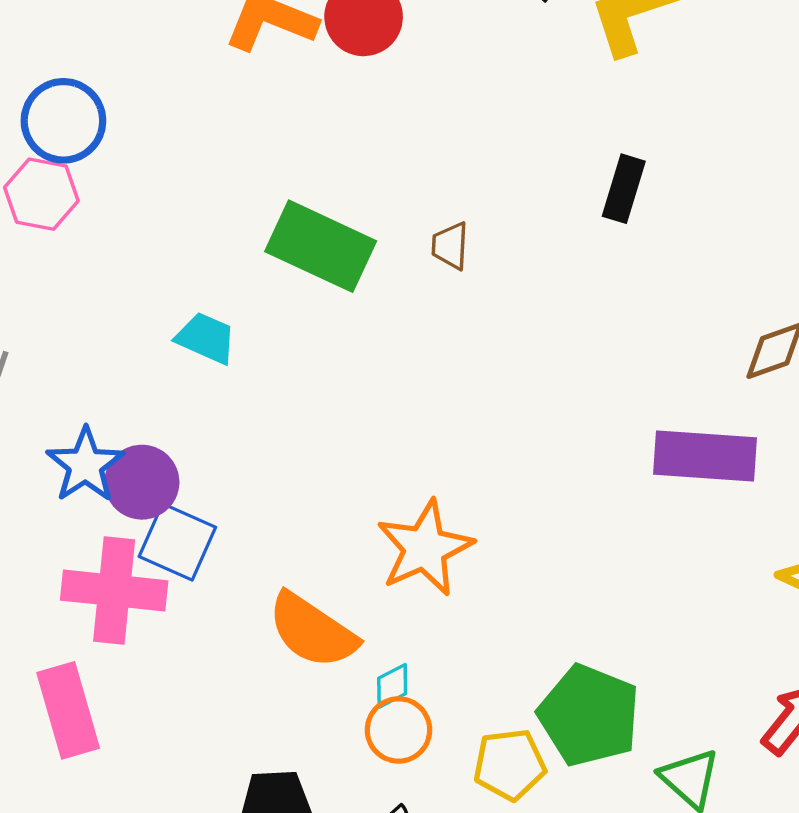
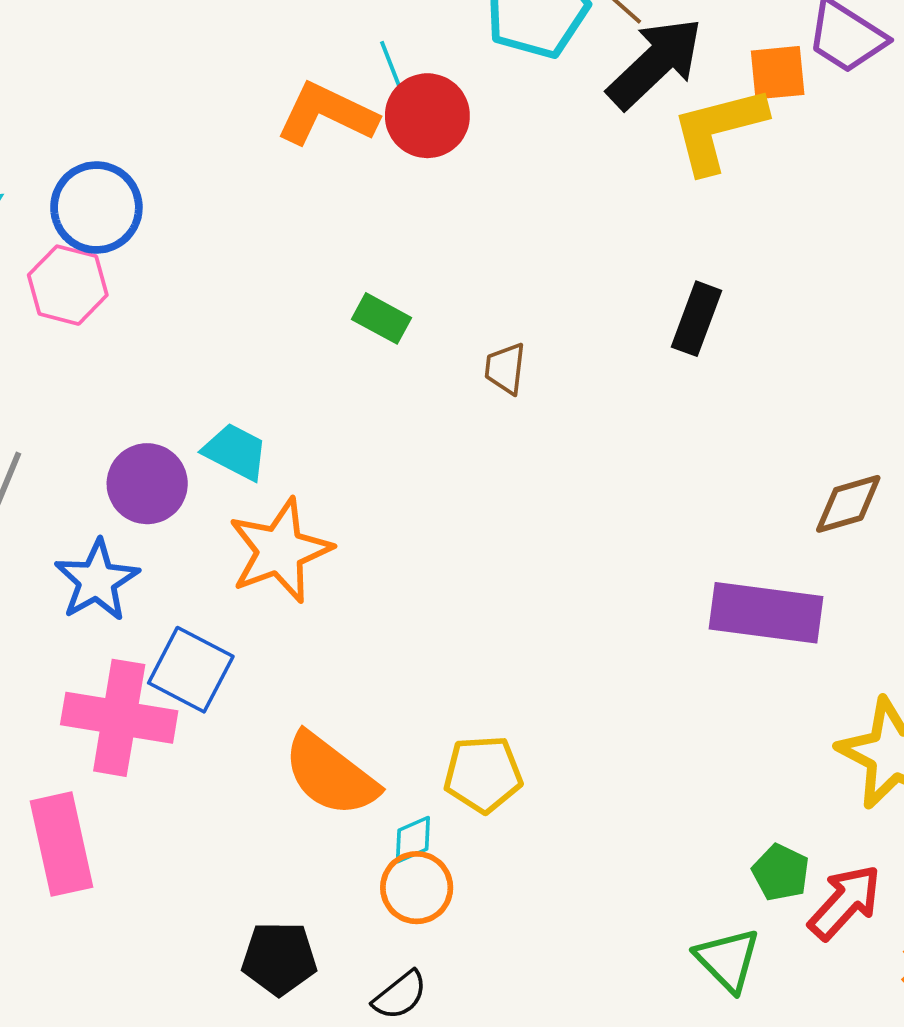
green rectangle: (321, 246) -> (381, 318), moved, size x0.5
purple circle: (142, 482) -> (147, 484), moved
orange star: (425, 548) -> (280, 551), moved
green pentagon: (589, 715) -> (781, 873), moved, size x0.5
yellow pentagon: (510, 765) -> (483, 774), moved

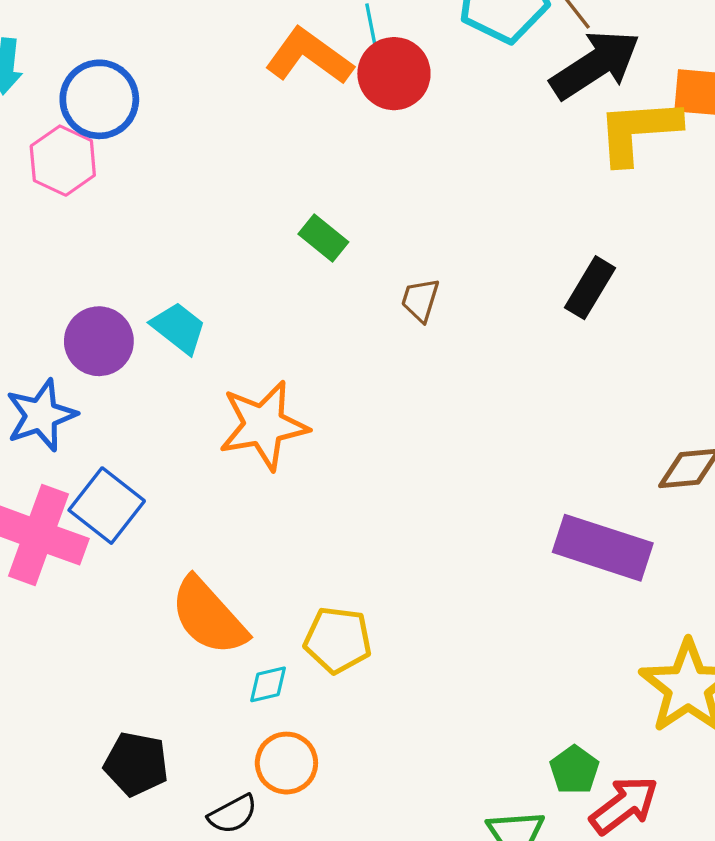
orange star: (280, 551) -> (264, 425), moved
orange circle: (417, 888) -> (286, 763), moved

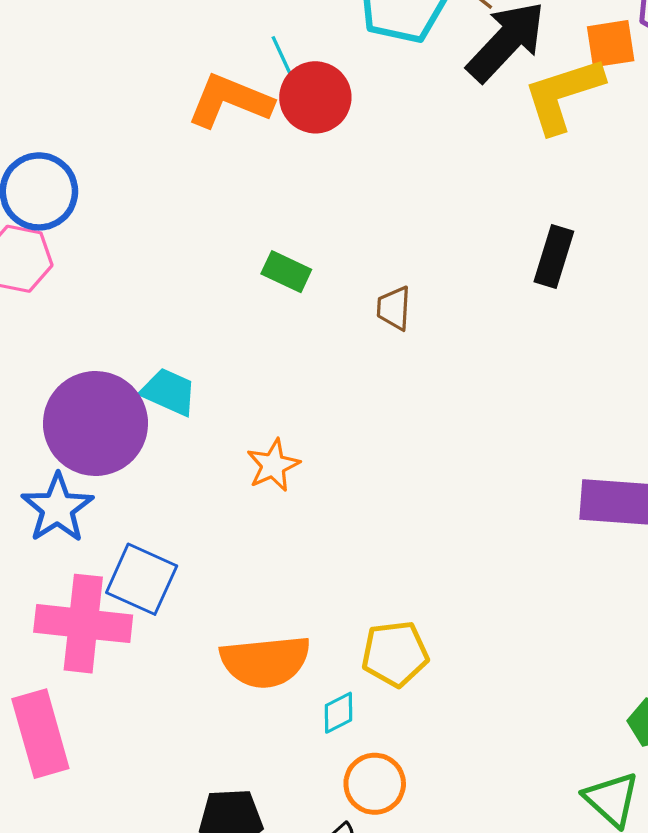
purple circle: (99, 341) -> (95, 423), size x1.5
orange star: (264, 425) -> (273, 465), size x0.6
orange semicircle: (208, 616) -> (265, 661), turned -40

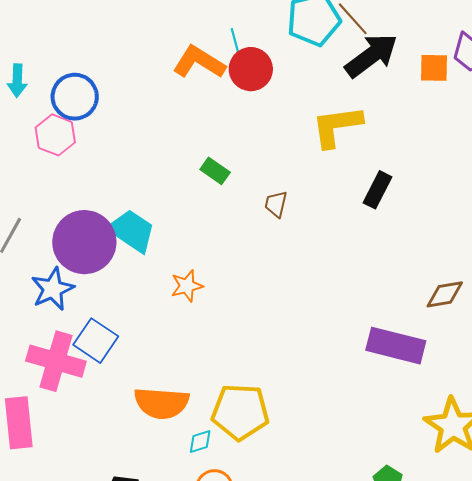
yellow L-shape: (563, 95) -> (337, 126), moved
cyan trapezoid: (169, 392) -> (132, 231), size x1.4
yellow pentagon: (395, 654) -> (240, 412), size x1.4

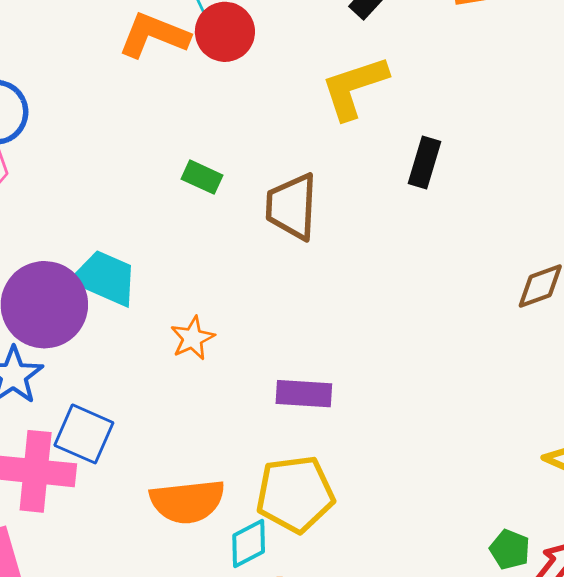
brown trapezoid: (276, 204) -> (292, 207), size x1.8
purple rectangle: (396, 346) -> (304, 394), moved, size x0.7
cyan diamond: (200, 441) -> (249, 544), size x1.4

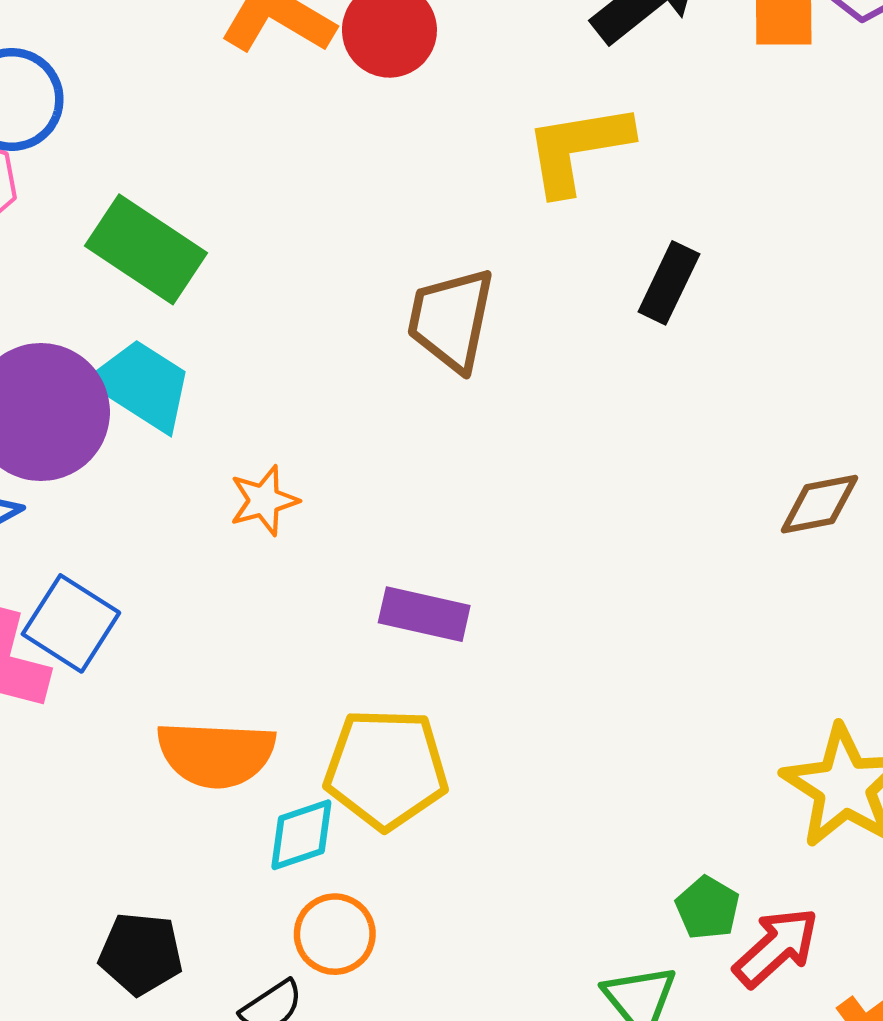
green rectangle: (202, 177) -> (146, 249), moved, size x1.8

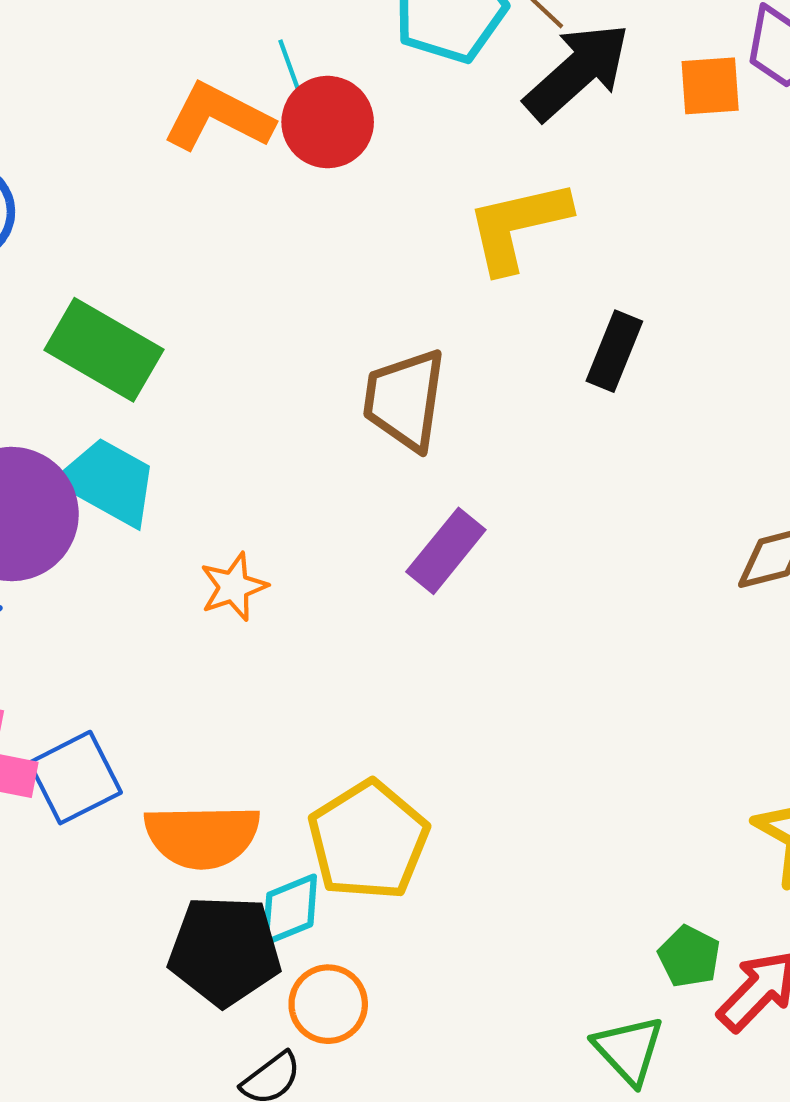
purple rectangle: (424, 614) -> (446, 551), moved, turned -60
blue square: (71, 623) -> (75, 778), moved, turned 34
yellow pentagon: (386, 769) -> (368, 840), turned -30
black pentagon: (141, 954) -> (225, 951), moved, size x1.4

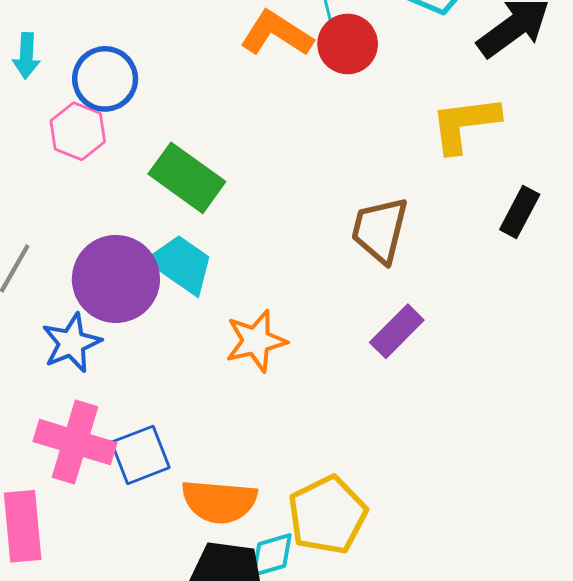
orange star: (234, 587) -> (256, 341), size x1.4

